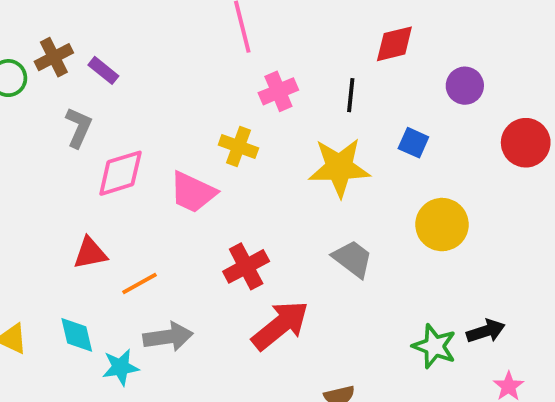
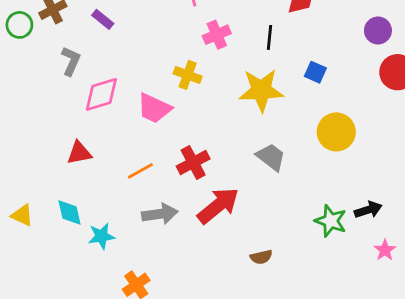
purple rectangle: (103, 70) -> (103, 19), moved
purple circle: (465, 86) -> (378, 31), moved
orange line: (140, 284) -> (140, 171), moved
gray arrow: (168, 337) -> (160, 214), moved

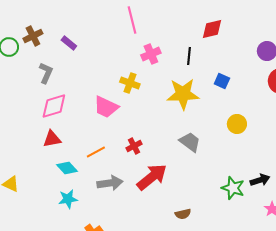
pink diamond: (101, 94) -> (54, 106), moved
yellow circle: (336, 132) -> (237, 124), size x0.7
red cross: (193, 163) -> (134, 146), size x0.7
cyan diamond: (69, 213) -> (67, 168), moved, turned -30

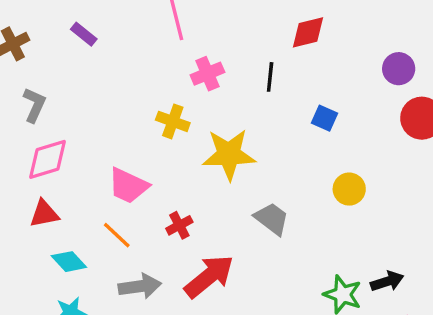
purple rectangle: (69, 43) -> (84, 34), moved
yellow star: (183, 94) -> (229, 154), moved
pink trapezoid: (106, 107) -> (128, 186), moved
orange line: (96, 152) -> (117, 235), turned 72

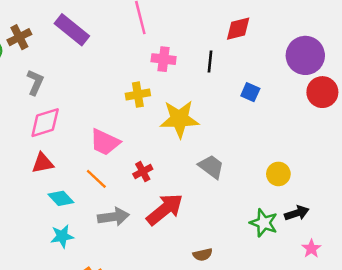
purple rectangle: (84, 34) -> (72, 30), size x1.8
purple circle: (399, 69) -> (305, 55), size x1.6
pink cross: (207, 74) -> (164, 59), turned 30
yellow cross: (173, 121) -> (138, 95), turned -30
yellow circle: (349, 189) -> (278, 174), moved

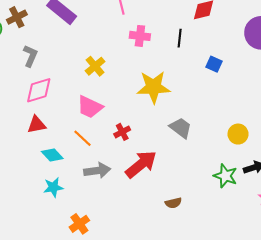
yellow cross: (138, 95) -> (95, 66), moved, turned -30

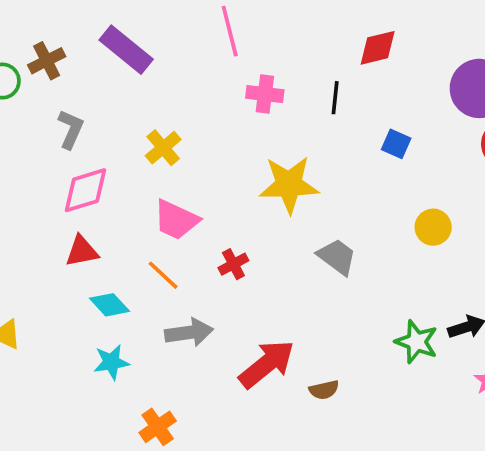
yellow cross: (95, 66) -> (163, 148), moved
yellow circle: (238, 134) -> (433, 227), moved
red arrow: (141, 164) -> (267, 364), moved

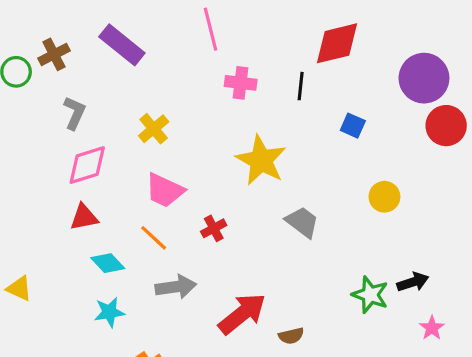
red diamond: (378, 48) -> (337, 43), size x1.4
yellow star: (289, 185) -> (261, 160), turned 30

